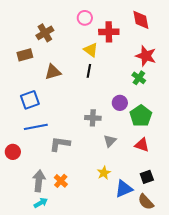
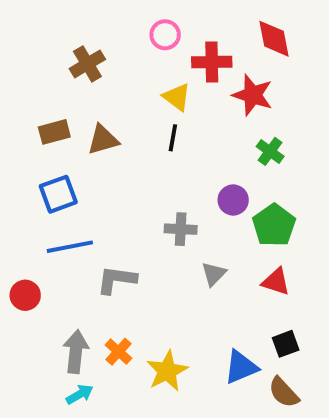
brown rectangle: (25, 55) -> (54, 132), moved
red star: (146, 56) -> (253, 95), moved
yellow star: (104, 173) -> (167, 371), moved, size x1.5

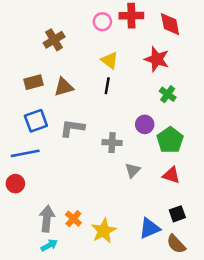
red cross: (212, 62) -> (131, 16), moved
blue line: (70, 247) -> (25, 153), moved
gray L-shape: (117, 280) -> (72, 128), moved

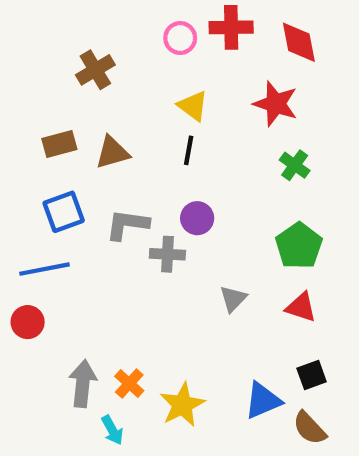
purple circle: (145, 124) -> (197, 218), moved
gray cross: (112, 143) -> (167, 254), moved
cyan arrow: (49, 245) -> (112, 430), moved, turned 91

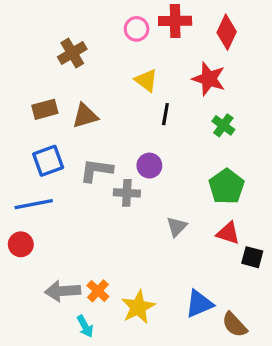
red diamond: (299, 42) -> (227, 32), turned 36
black line: (189, 150) -> (165, 114), moved
black square: (312, 375) -> (252, 257), moved, turned 35
gray arrow: (83, 384) -> (63, 291), turned -100

